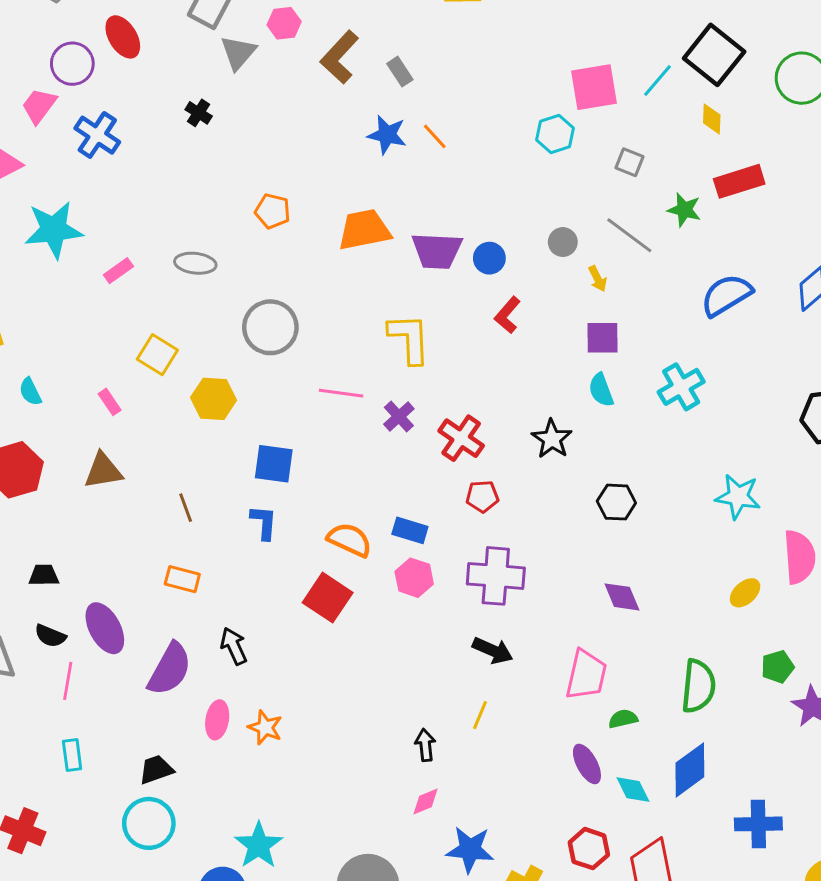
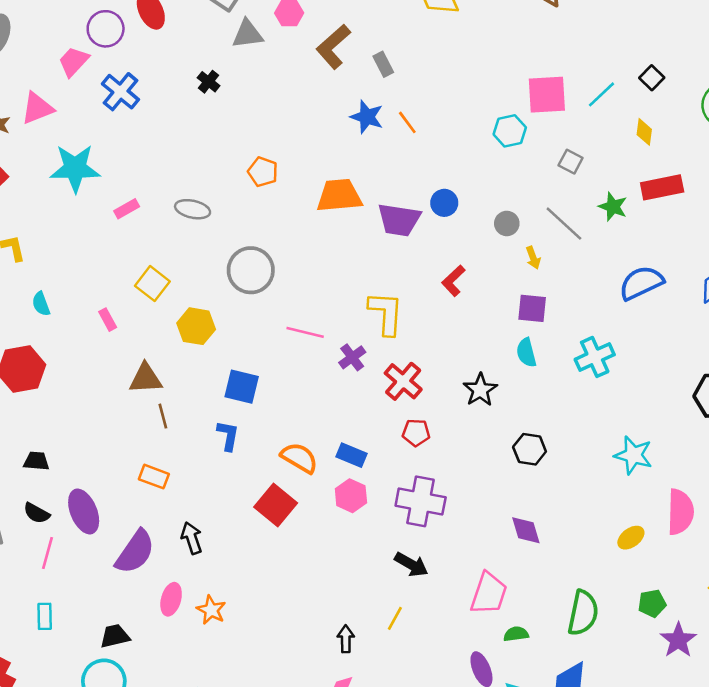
gray triangle: (238, 53) -> (248, 34), turned 36
black square: (714, 55) -> (652, 78), size x0.5
blue circle: (489, 258) -> (444, 203), moved
yellow L-shape: (409, 339) -> (386, 313), moved
brown triangle: (103, 471) -> (146, 378), moved

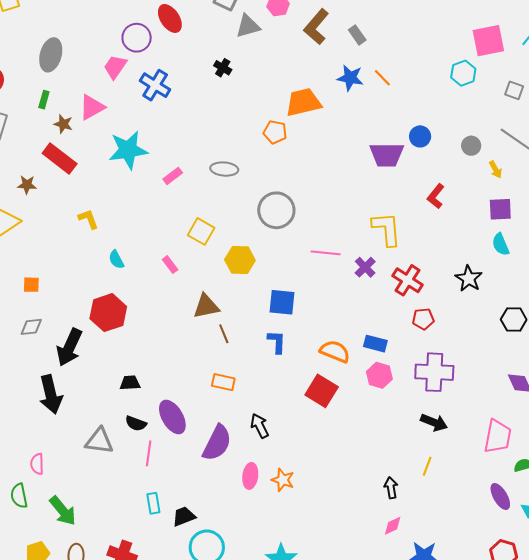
orange trapezoid: (339, 196) -> (303, 102), moved
black trapezoid: (115, 636) -> (184, 516), moved

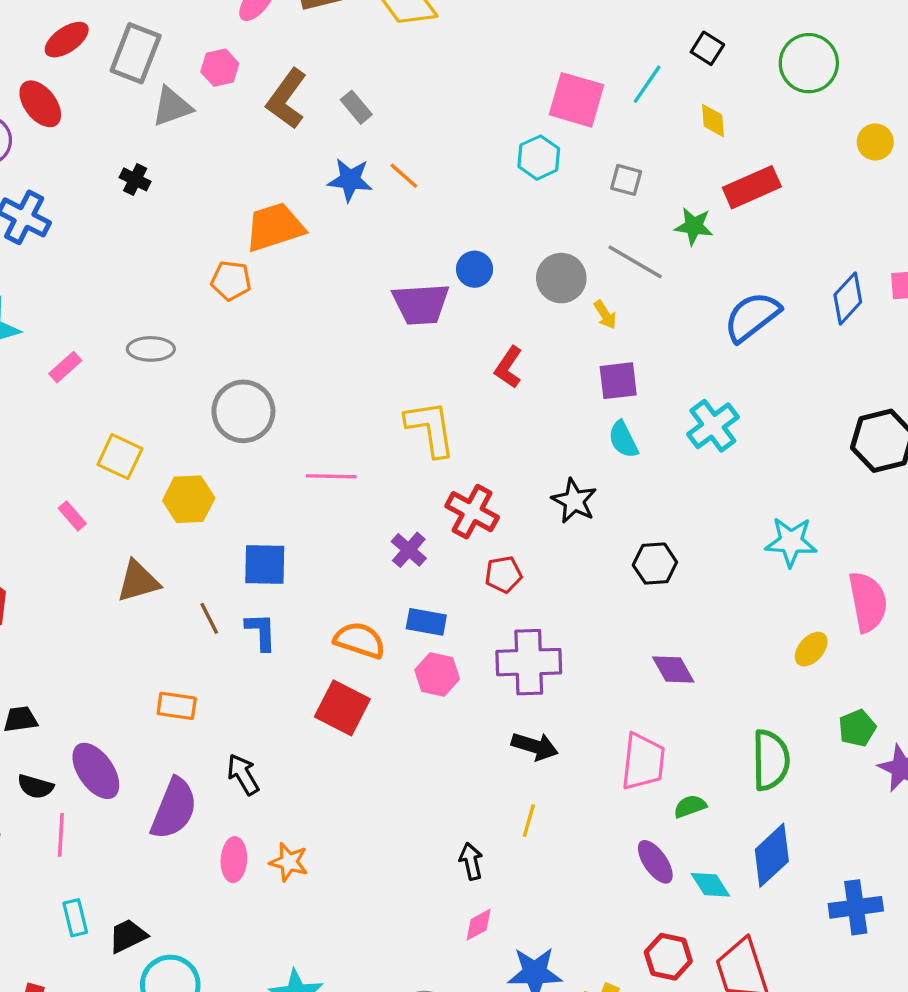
pink square: (488, 41) -> (577, 100), turned 32
gray circle: (471, 146) -> (561, 278), size x1.5
purple cross: (365, 267) -> (409, 550), moved
brown line: (224, 334) -> (209, 618), moved

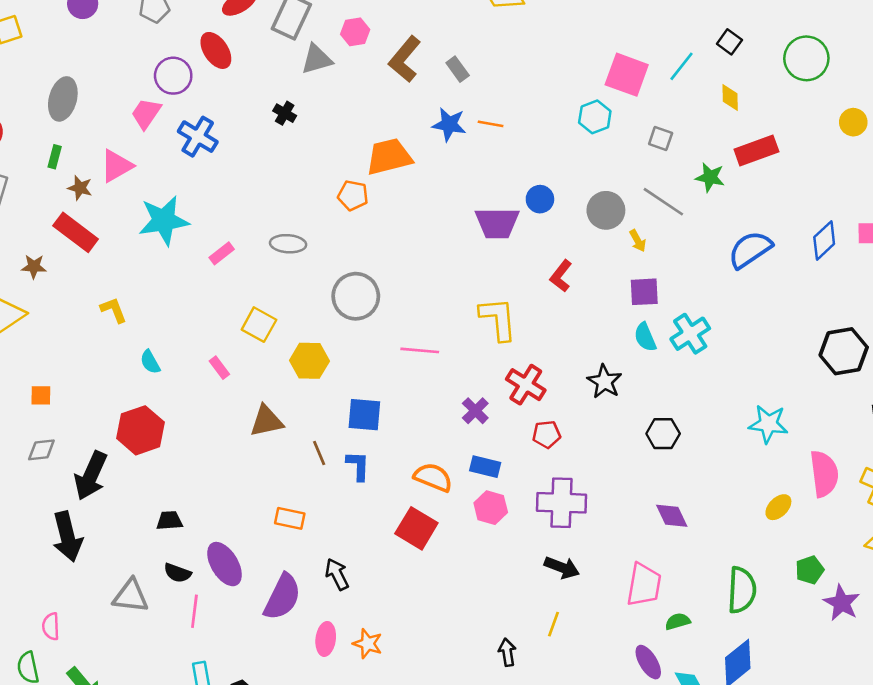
orange line: (404, 176) -> (491, 124), turned -35
cyan cross: (713, 426) -> (690, 334), moved

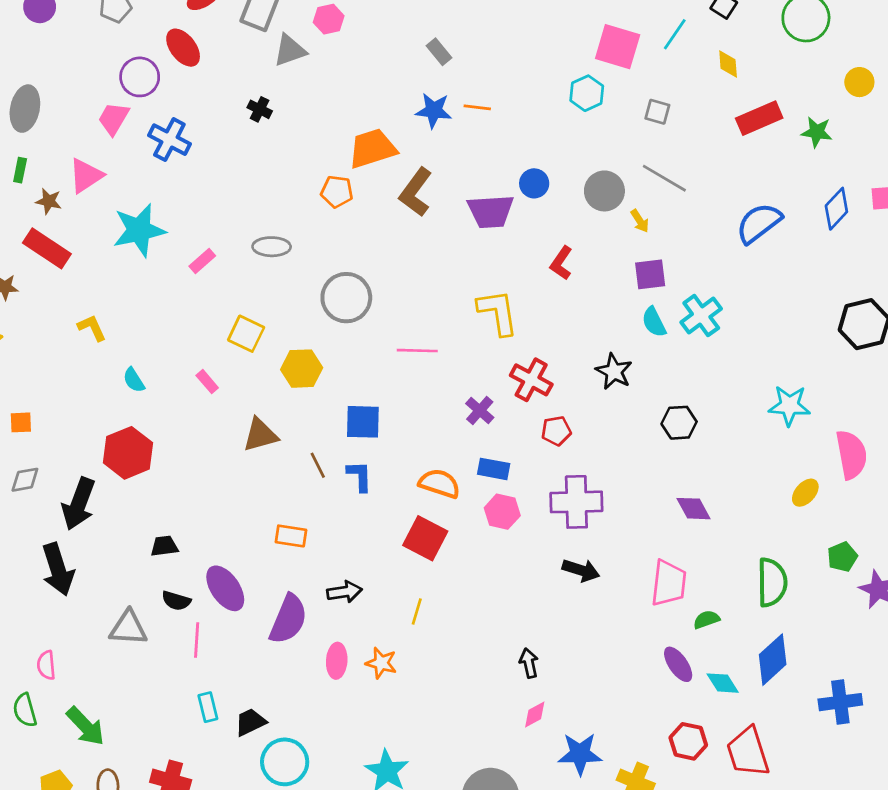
brown L-shape: (405, 59) -> (416, 192), moved
green star: (710, 177) -> (817, 132), moved
black arrow: (337, 574) -> (344, 592), turned 112
yellow line: (554, 624) -> (417, 611), moved

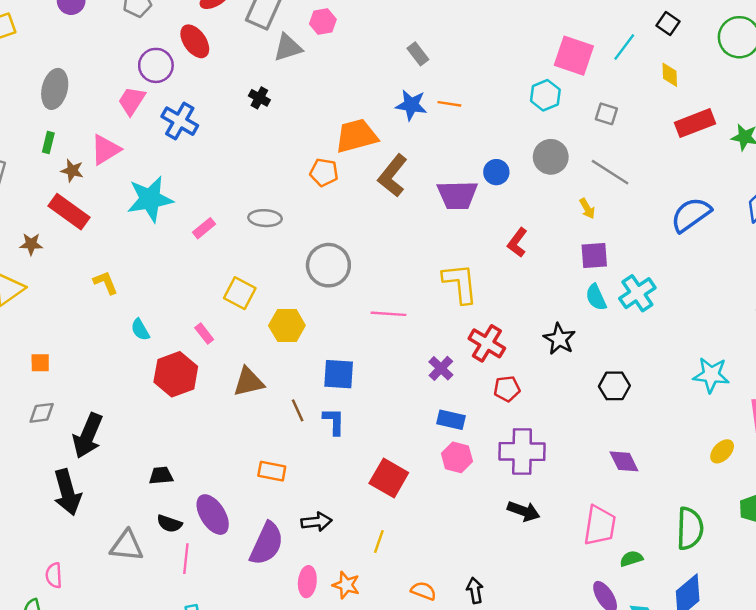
gray circle: (604, 191) -> (551, 157), moved
red hexagon: (128, 453) -> (176, 374), moved
orange semicircle: (440, 483) -> (423, 591), moved, size x0.7

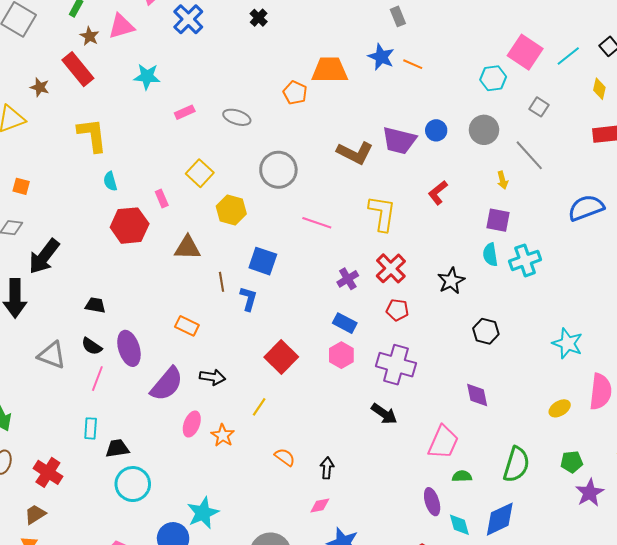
brown L-shape: (393, 176) -> (355, 153), moved, turned -117
cyan star: (150, 199) -> (147, 77), size x0.7
yellow L-shape: (105, 283) -> (92, 135), size x1.6

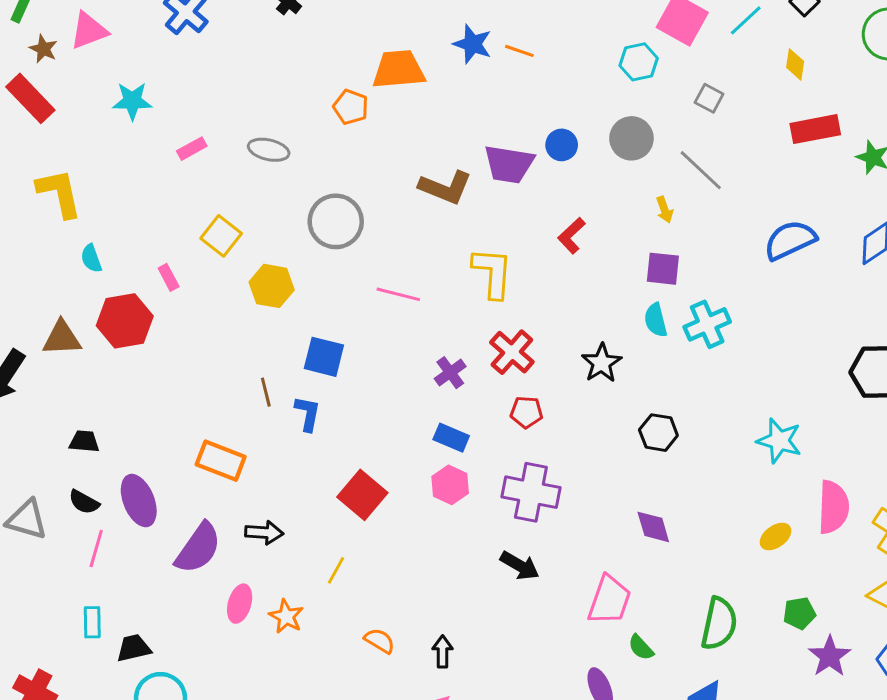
brown triangle: (187, 248) -> (62, 338), moved
orange rectangle: (187, 326) -> (221, 461), size x1.4
green semicircle: (462, 476) -> (641, 648), turned -126

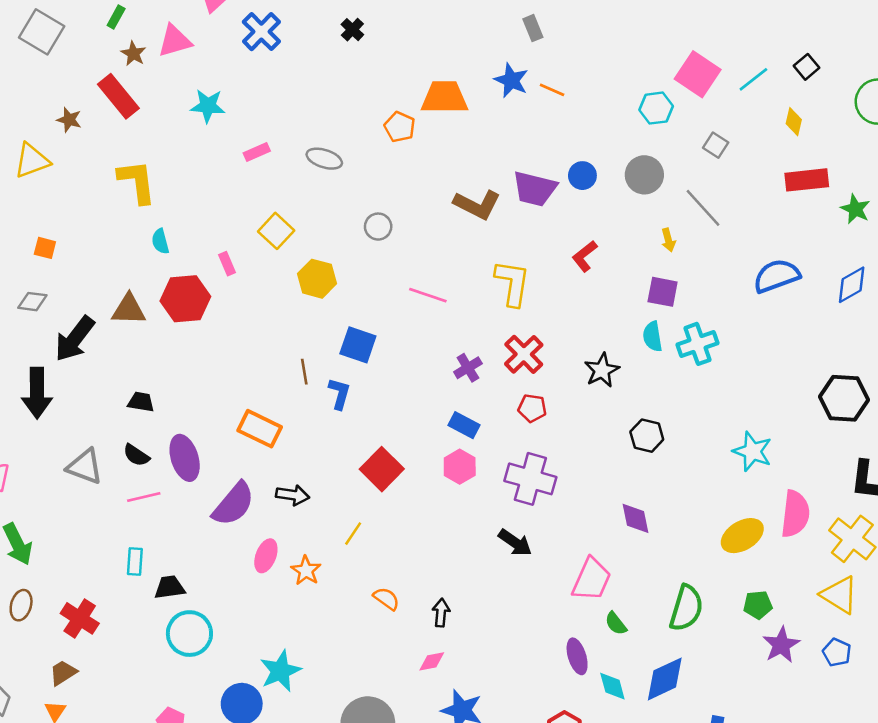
gray circle: (336, 221) -> (378, 227), size x0.6
yellow ellipse: (776, 537) -> (742, 536), size x1.5
pink line: (96, 549) -> (144, 497), turned 56

